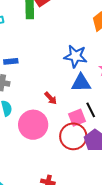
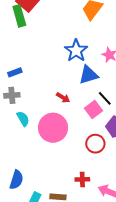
blue star: (76, 56) -> (76, 51), turned -30
red circle: (73, 136) -> (95, 144), moved, size x0.7

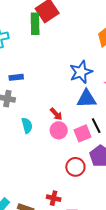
cyan semicircle: (23, 119) -> (27, 125), moved
pink circle: (53, 128) -> (59, 130), moved, size x0.6

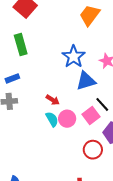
green rectangle: (35, 24) -> (21, 45), moved
red arrow: (56, 114) -> (53, 100), moved
cyan semicircle: (27, 125) -> (52, 119), moved

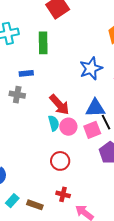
blue triangle: (86, 81) -> (95, 108), moved
red arrow: (53, 100) -> (59, 105), size x1.6
red circle: (93, 150) -> (60, 161), moved

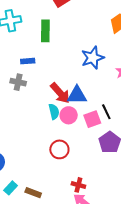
blue triangle: (95, 108) -> (77, 95), moved
red cross: (63, 194) -> (78, 185), moved

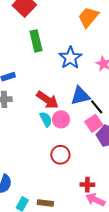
green rectangle: (45, 31) -> (36, 41), moved
blue triangle: (77, 95) -> (80, 96), moved
pink square: (92, 119) -> (94, 123), moved

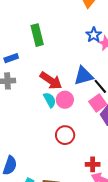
green rectangle: (36, 41) -> (37, 35), moved
blue star: (70, 58) -> (94, 35), moved, size x0.7

